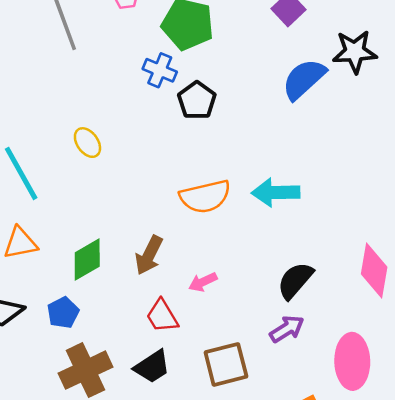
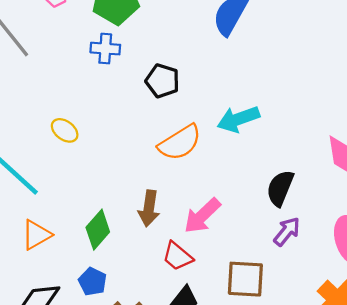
black pentagon: (197, 100) -> (162, 81), moved
pink arrow: (203, 282) -> (202, 216), size x1.6
brown square: (226, 364) -> (245, 279), turned 36

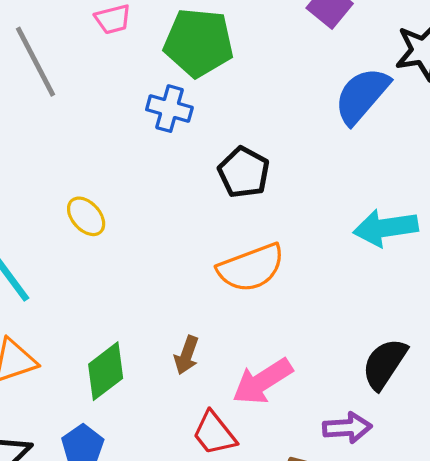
cyan arrow: (238, 119) -> (386, 228), moved
brown arrow: (149, 208) -> (187, 355), size x0.7
purple arrow: (287, 232) -> (347, 428), moved, turned 36

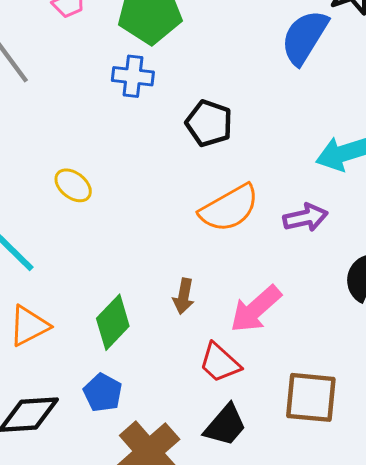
purple arrow: (347, 428) -> (306, 218), moved

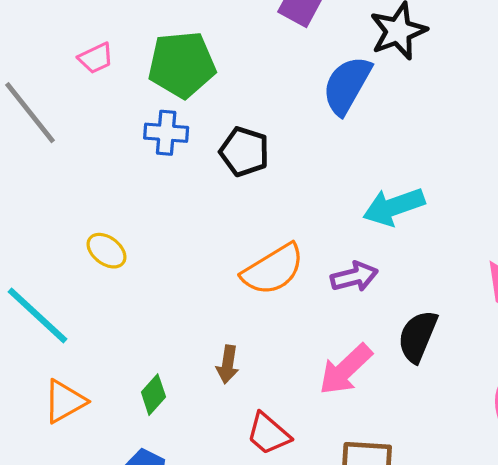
black pentagon: (209, 123) -> (244, 152), moved
pink arrow: (256, 309) -> (346, 369), moved
green diamond: (113, 322) -> (153, 395), size x0.7

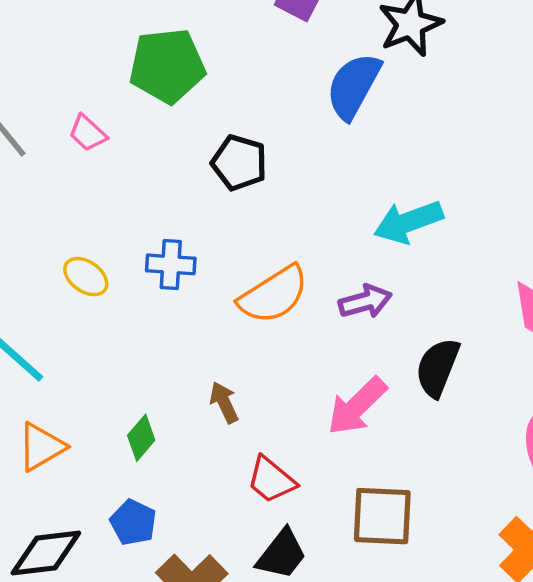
pink trapezoid: (96, 58) -> (88, 133), moved, turned 69
blue cross: (166, 133) -> (171, 264), moved
brown arrow: (228, 364) -> (224, 402), turned 147

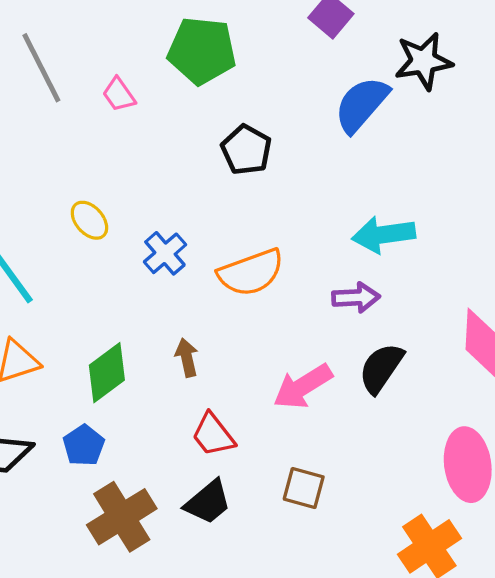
blue cross: (171, 264) -> (165, 253), moved, turned 33
purple arrow: (365, 301) -> (356, 297), moved
green diamond: (141, 438) -> (107, 373), size x1.5
brown square: (382, 516) -> (304, 488), size x0.7

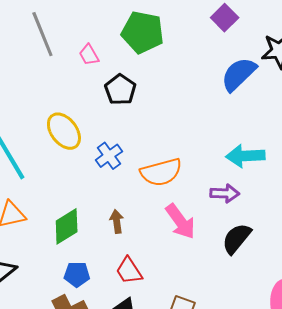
black pentagon: (246, 150) -> (120, 90), moved
yellow ellipse: (89, 220) -> (64, 131), size x1.5
pink arrow: (303, 386) -> (180, 221), moved, turned -99
blue pentagon: (84, 445) -> (77, 274), moved, turned 30

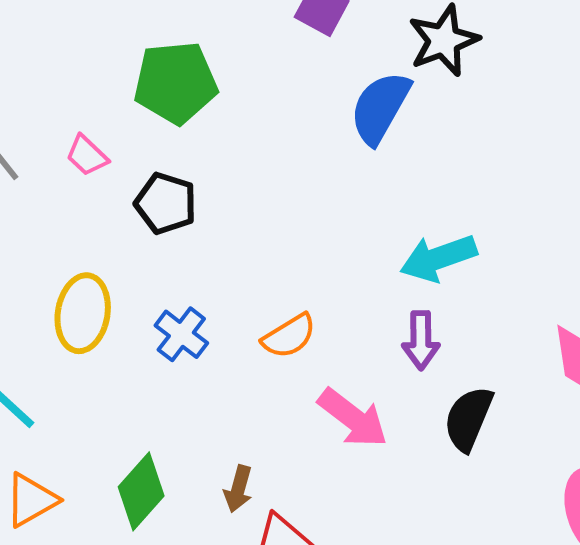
yellow ellipse: (64, 131) -> (83, 313), turned 63
orange semicircle: (161, 172) -> (289, 336), size x0.7
purple arrow: (225, 193) -> (421, 340), turned 104
brown arrow: (117, 221) -> (238, 489), moved, turned -140

